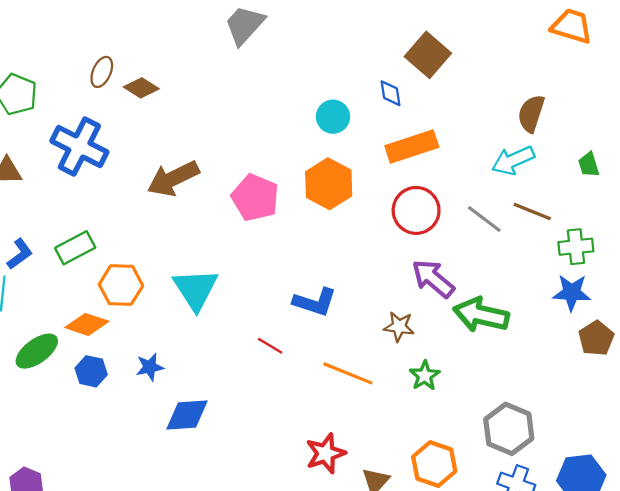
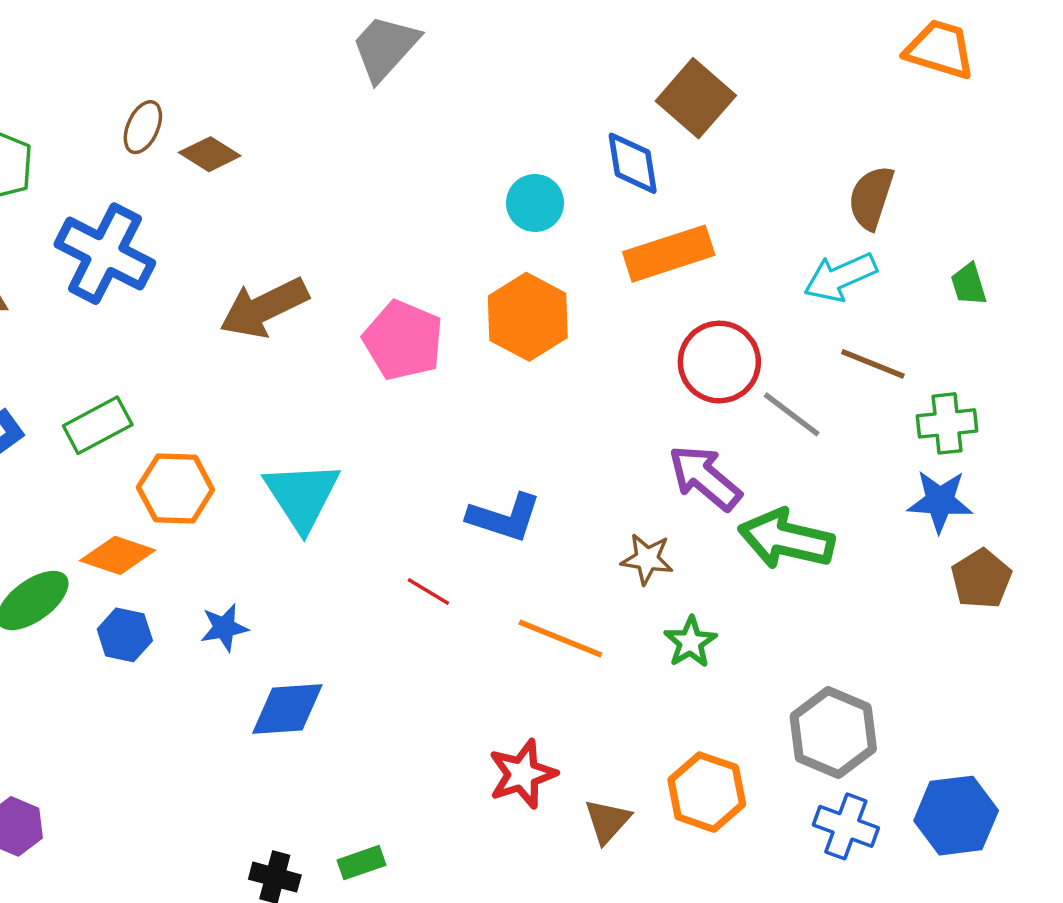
blue diamond: (391, 93) -> (633, 163), size x1.4
red circle: (416, 210) -> (719, 362), moved
gray line: (484, 219) -> (792, 414), moved

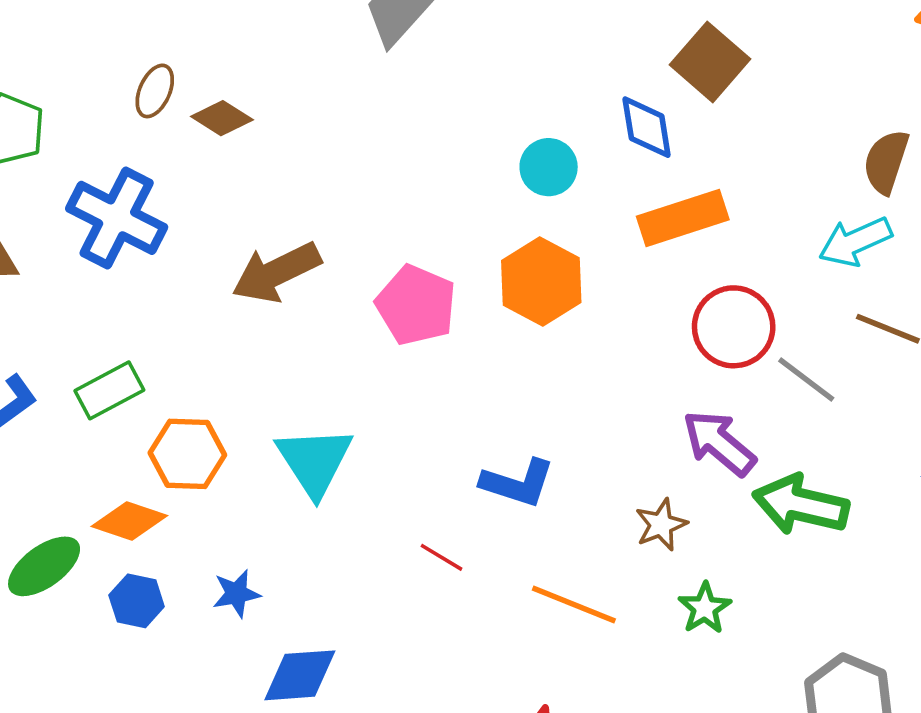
brown star: (647, 559) -> (661, 525), turned -30

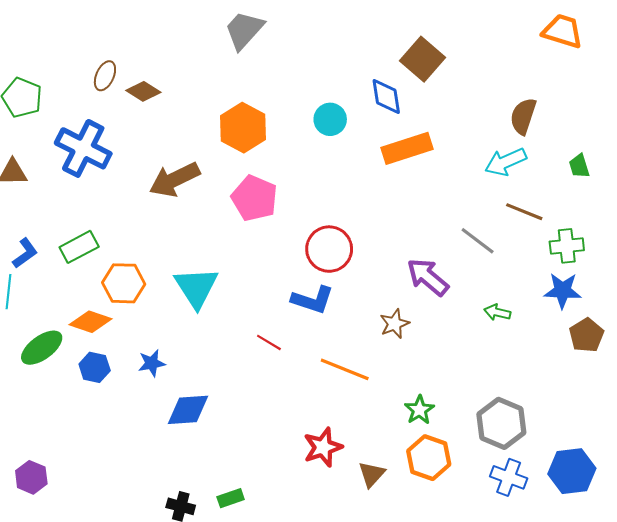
orange hexagon: (541, 281) -> (243, 128), moved
red circle: (734, 327) -> (329, 249), moved
green arrow: (801, 505) -> (497, 312), moved, size x0.5
green star: (705, 608) -> (419, 410), moved

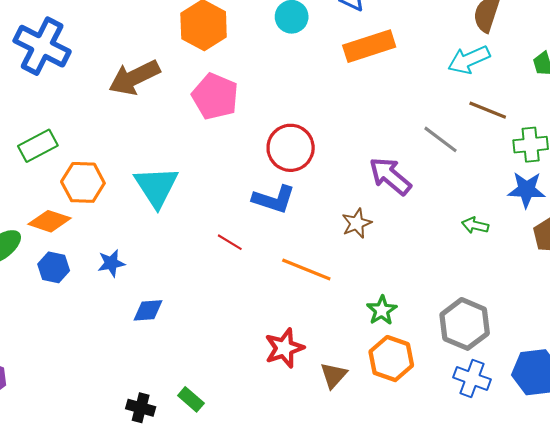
green arrow: (497, 312) -> (475, 225), moved
blue diamond: (188, 410) -> (148, 310), size x0.7
green rectangle: (231, 498) -> (191, 399), turned 60

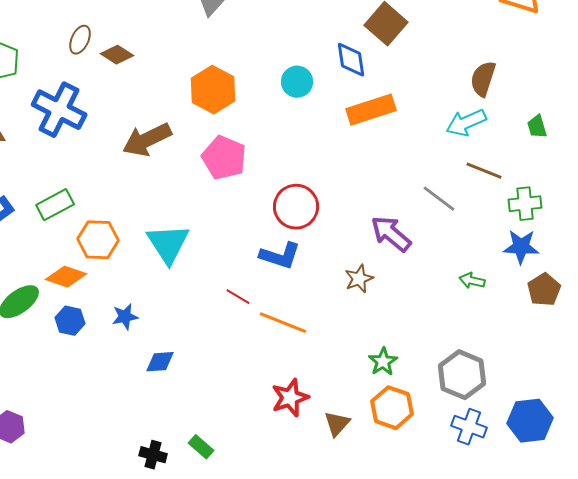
orange line: (306, 269) -> (283, 323), moved

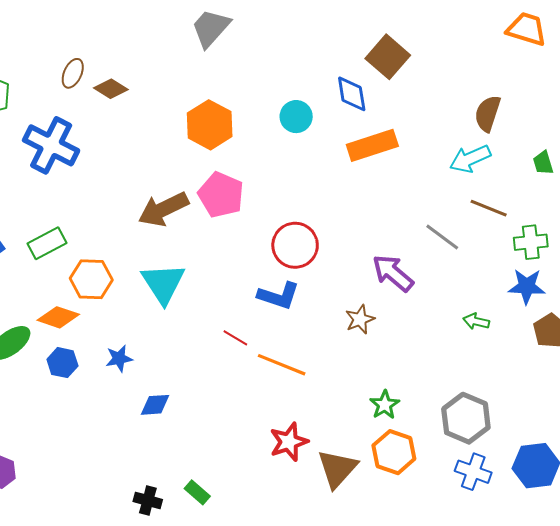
brown arrow: (147, 140) -> (163, 209), moved
brown triangle: (337, 424) -> (337, 469), size x1.5

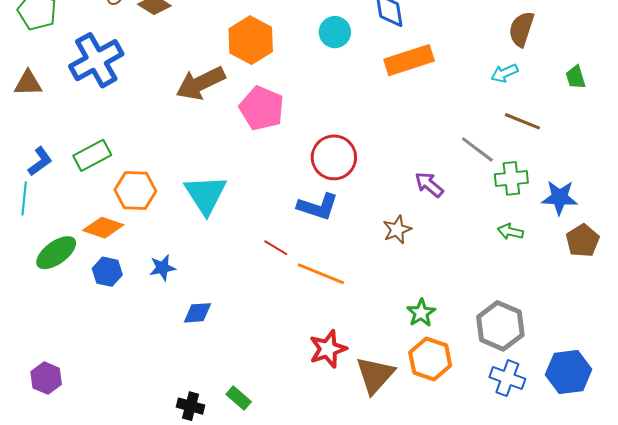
blue cross: (51, 145) -> (96, 60), turned 34
cyan arrow: (470, 159) -> (504, 73), size x0.7
brown arrow: (163, 209) -> (201, 83), moved
green cross: (531, 242) -> (511, 178), moved
purple arrow: (393, 273) -> (429, 184), size x0.7

